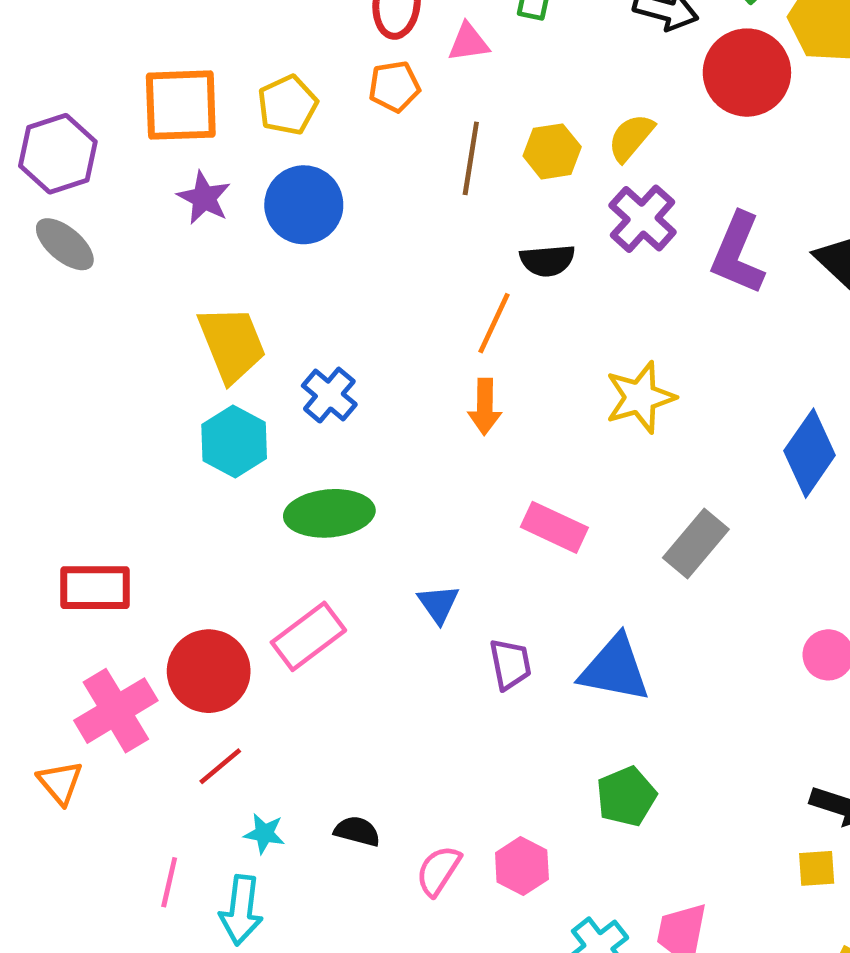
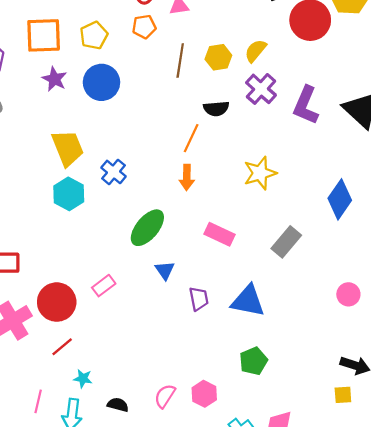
green ellipse: (329, 513) -> (147, 228), moved, turned -45
pink rectangle: (308, 636) -> (104, 286), size x0.7
black semicircle: (357, 831) -> (118, 405), moved

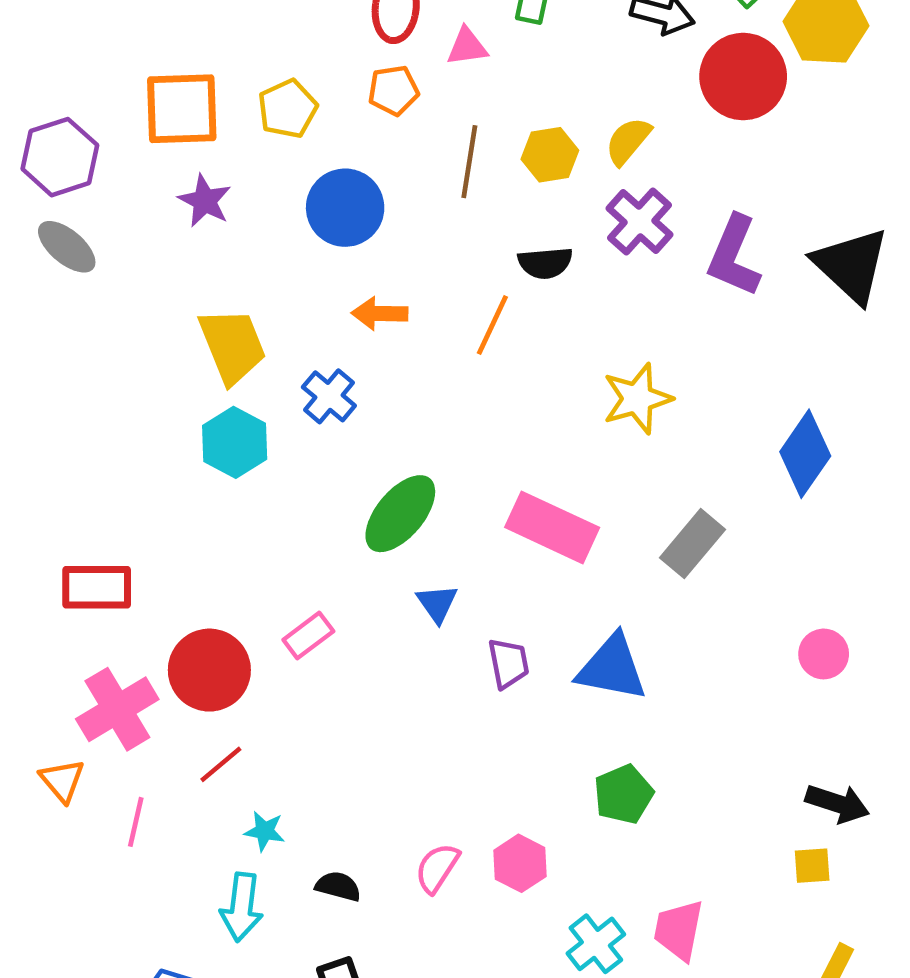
blue circle: (101, 82) -> (345, 208), moved
orange arrow: (187, 177) -> (380, 313), moved, turned 90
pink rectangle: (220, 234) -> (552, 527), size x1.4
pink line: (38, 401) -> (136, 822), moved

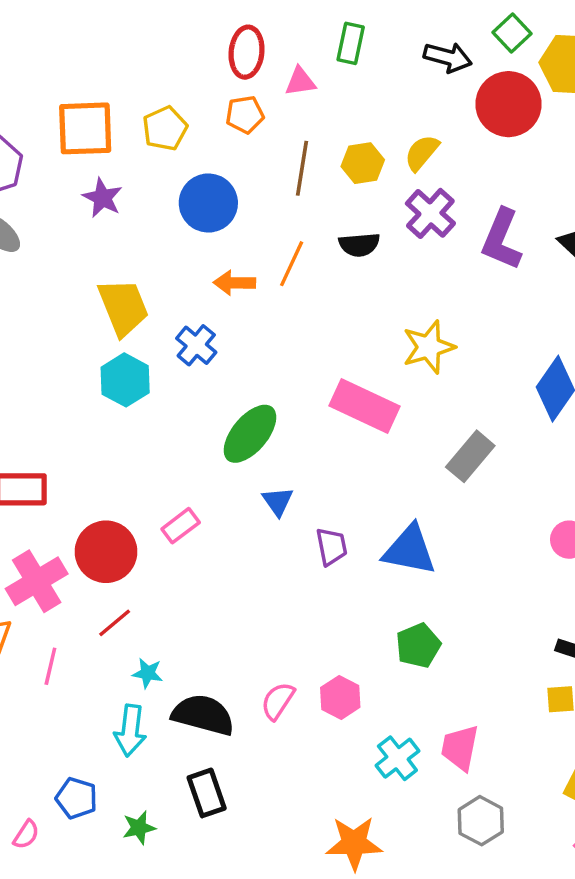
orange line: (492, 325) -> (292, 264), moved
pink rectangle: (552, 527) -> (364, 406), moved
black semicircle: (338, 886) -> (203, 715), size x1.8

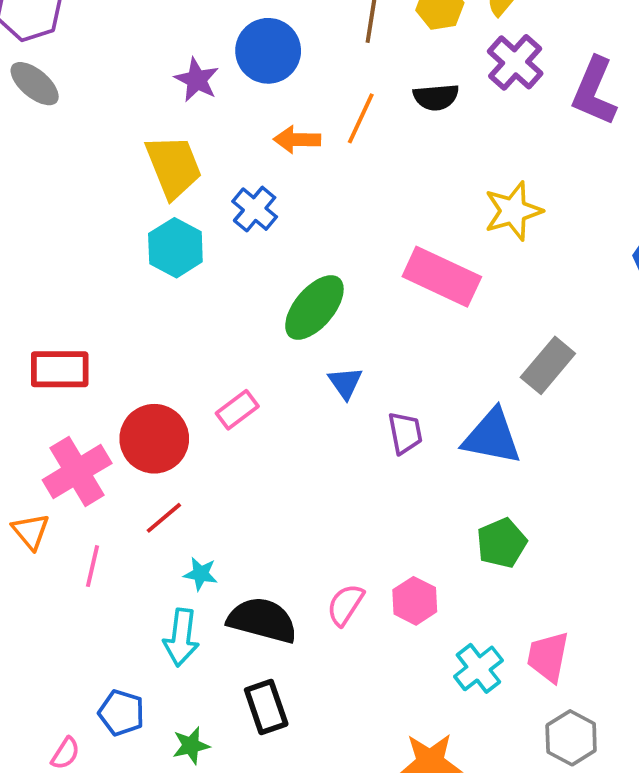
purple star: (103, 198) -> (197, 80), moved
gray rectangle: (470, 456) -> (548, 365), moved

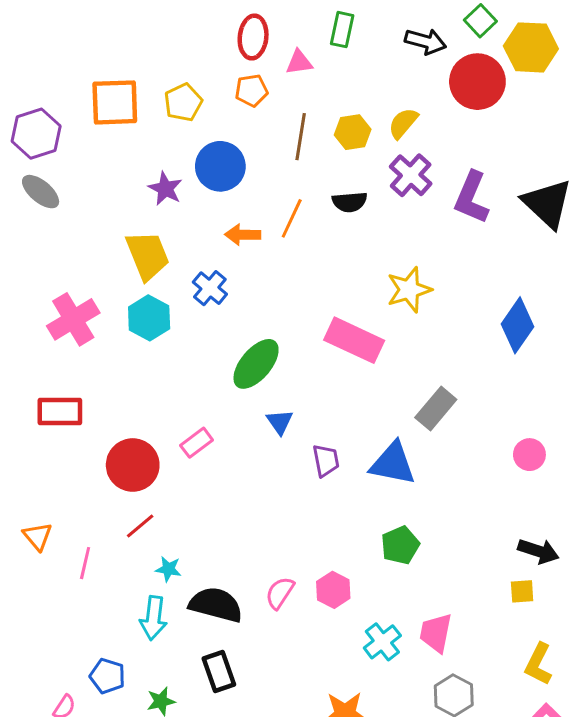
pink cross: (77, 472) -> (73, 319), moved

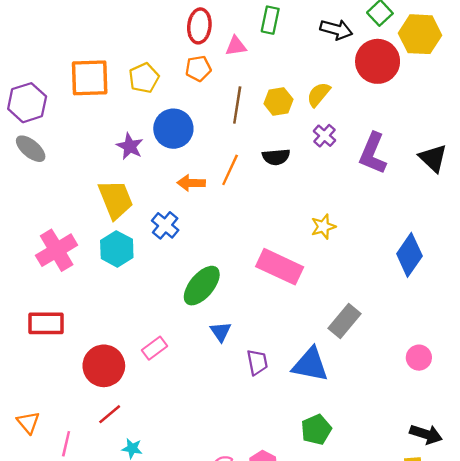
purple cross: (411, 175) -> (324, 136), size x0.7
black triangle: (547, 203) -> (433, 158), size x0.7
yellow star: (409, 290) -> (323, 227), size x0.7

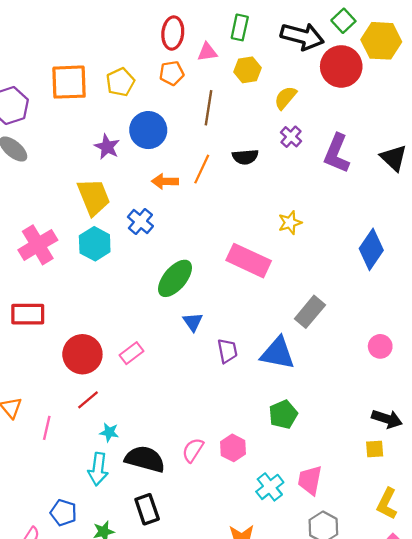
black arrow: (336, 29) -> (302, 36), size x1.4
yellow hexagon: (278, 101) -> (248, 70), moved
pink rectangle: (155, 348) -> (132, 353), moved

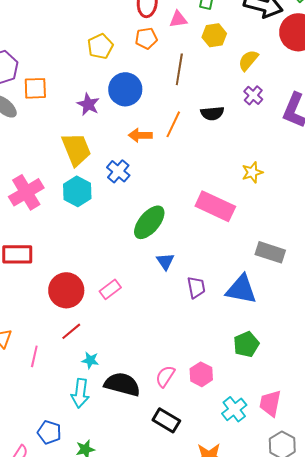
orange square: (69, 82) -> (35, 88), moved, size x0.7
gray rectangle: (310, 312) -> (270, 252), turned 68
black rectangle: (147, 509) -> (166, 420), moved, turned -40

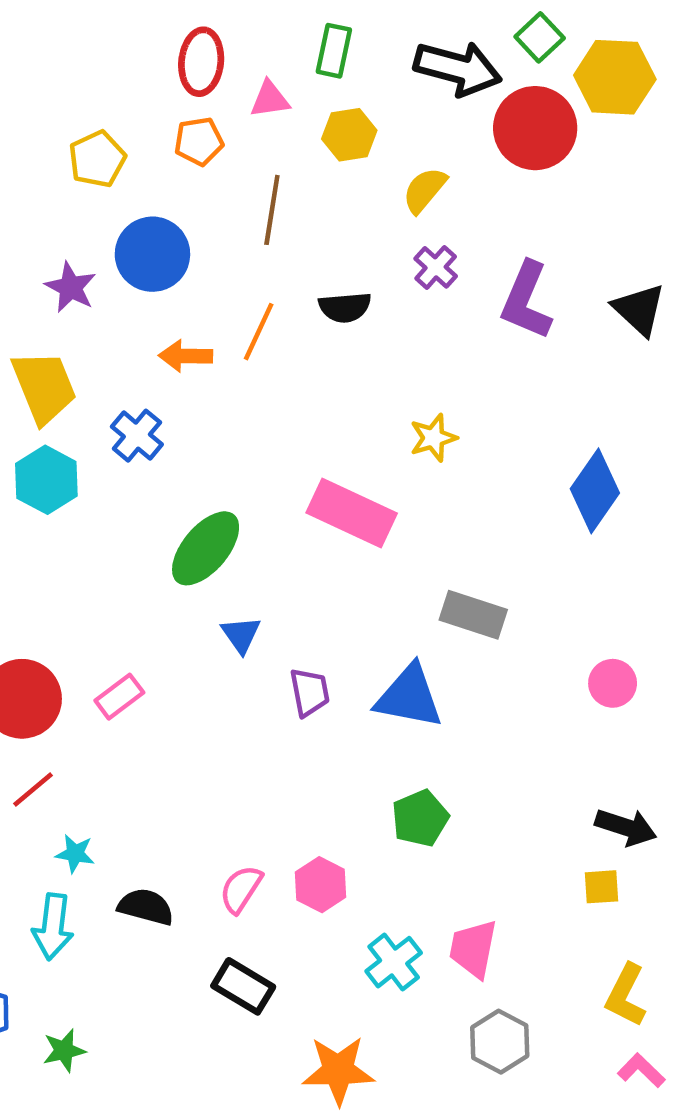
black semicircle: (122, 384) -> (146, 907), size x0.7

